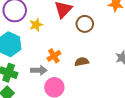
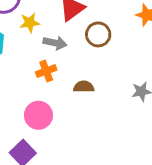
gray arrow: (39, 70) -> (55, 43), moved

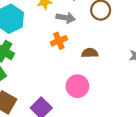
pink circle: (38, 115) -> (77, 86), moved

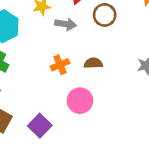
orange cross: (59, 41) -> (60, 65), moved

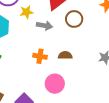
orange cross: (60, 65) -> (40, 56), turned 32

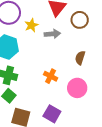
brown semicircle: (65, 55) -> (80, 58), turned -56
orange cross: (40, 56) -> (51, 76), moved, turned 32

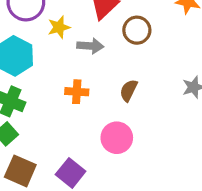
orange cross: (51, 76) -> (77, 92), moved, turned -32

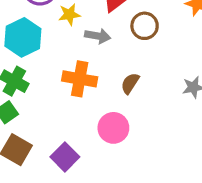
orange cross: (77, 92) -> (80, 79), size x1.5

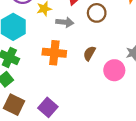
pink circle: (113, 128) -> (114, 70), moved

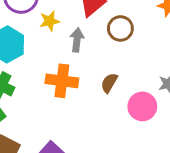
gray arrow: (65, 22) -> (77, 40), turned -91

